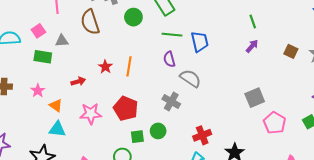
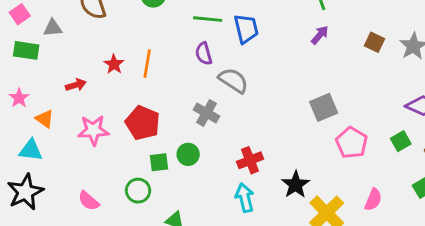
cyan triangle: (57, 129) -> (31, 150), moved

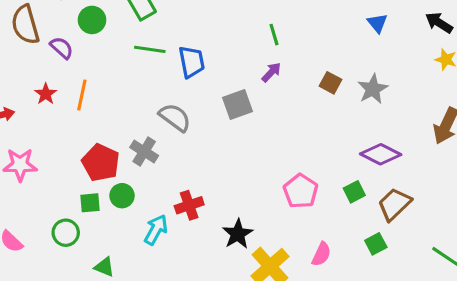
purple semicircle: (204, 54) -> (62, 48), moved, turned 145
gray square: (324, 107) -> (237, 105), moved
red pentagon: (143, 123) -> (101, 163), moved
cyan arrow: (245, 198) -> (156, 230), moved, turned 40

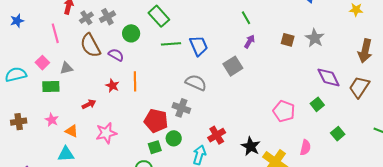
purple diamond: (381, 154) -> (329, 77), turned 50
brown trapezoid: (394, 204) -> (359, 87), moved

